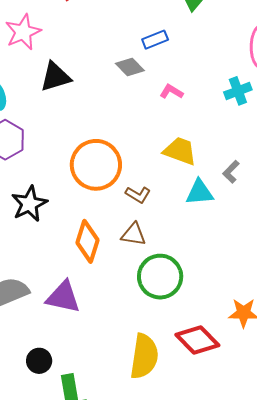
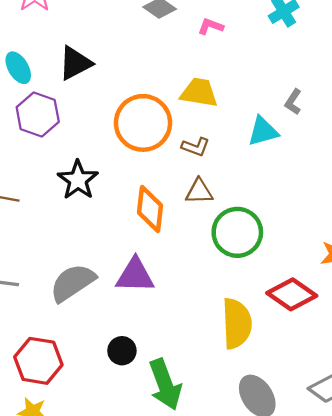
black triangle: (55, 77) -> (75, 63), moved
yellow trapezoid: (180, 151) -> (199, 93), moved

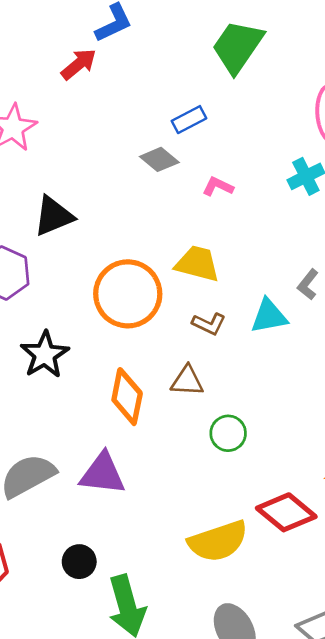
brown L-shape: (196, 147) -> (209, 324), moved
green circle: (237, 232) -> (228, 433), size x0.6
yellow semicircle: (237, 323) -> (218, 541), turned 69

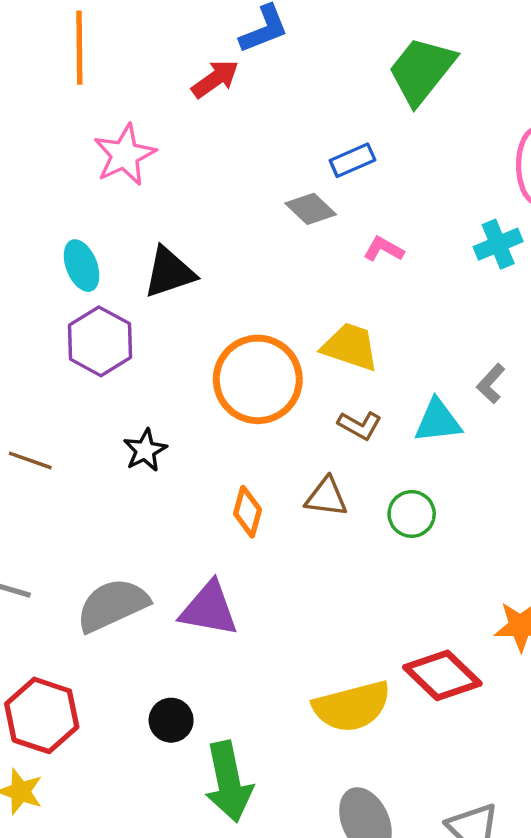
black star: (45, 355) -> (145, 450), size x0.7
orange diamond: (127, 397) -> (248, 512), size x0.7
green circle: (228, 433) -> (412, 514), moved

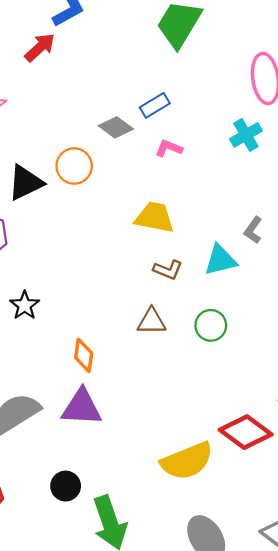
blue rectangle: (352, 160) -> (155, 105), moved
orange circle: (258, 379) -> (74, 166), moved, size x0.6
orange diamond: (248, 512) -> (84, 355), moved

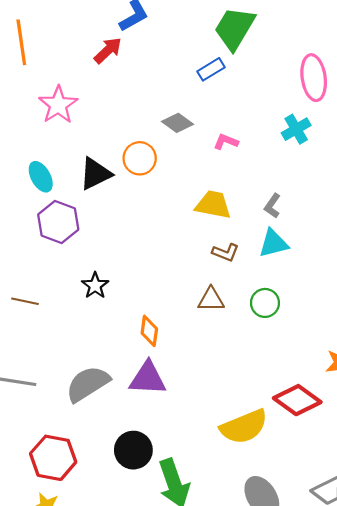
blue rectangle: (155, 105) -> (211, 69), moved
gray L-shape: (253, 230) -> (272, 206), moved
black circle: (66, 486) -> (133, 450), size x1.4

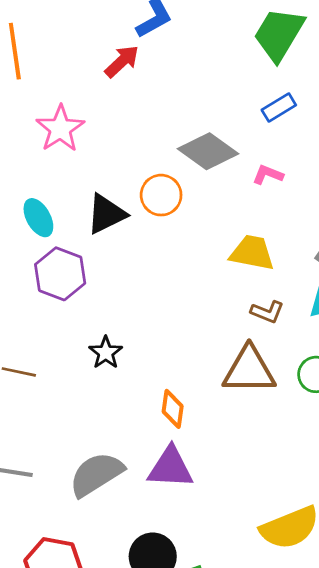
blue rectangle: (211, 69) -> (279, 107), moved
gray diamond: (177, 123) -> (208, 151), size x1.5
brown triangle: (211, 299) -> (249, 370), size x1.6

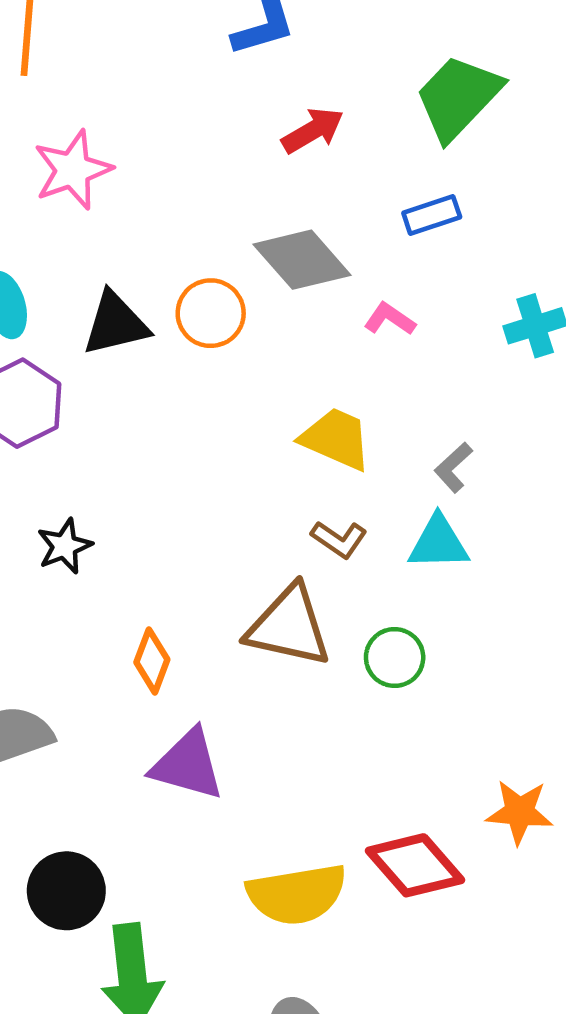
red arrow: (122, 61) -> (313, 130), moved
purple triangle: (171, 468) -> (188, 765), moved

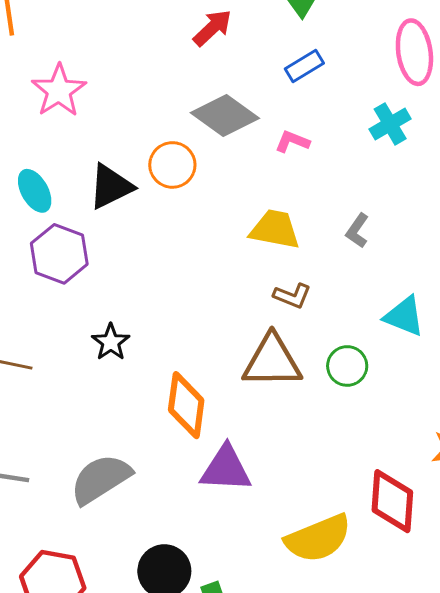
cyan triangle: (438, 543) -> (404, 316), moved, turned 36
orange diamond: (152, 661) -> (186, 405), size x1.5
red diamond: (415, 865) -> (392, 501), turned 58

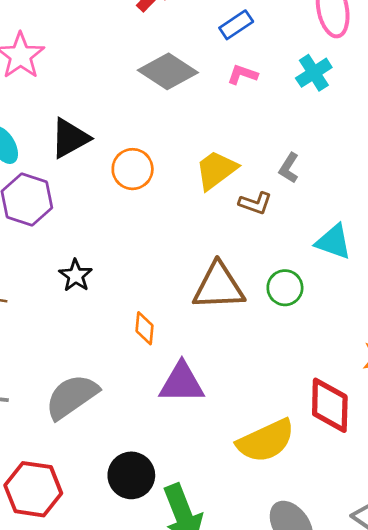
pink L-shape: (292, 142) -> (242, 75), moved
orange circle: (172, 165) -> (133, 169), moved
yellow trapezoid: (275, 229) -> (216, 170), turned -45
brown L-shape: (292, 296) -> (255, 203), moved
orange diamond: (186, 405) -> (144, 328), size x0.6

